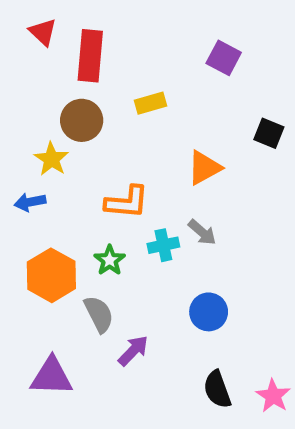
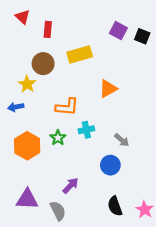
red rectangle: (90, 56) -> (48, 29), size x0.6
yellow rectangle: (150, 103) -> (80, 54), size x1.5
black square: (269, 133) -> (142, 36), moved
gray arrow: (202, 232) -> (122, 140), moved
gray semicircle: (99, 314) -> (58, 211), moved

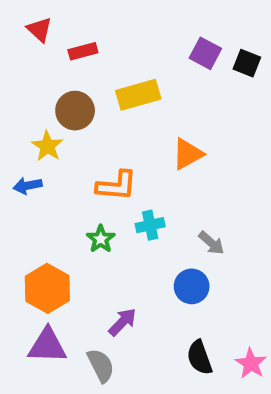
red rectangle: (48, 29) -> (83, 51), turned 70
orange hexagon: (27, 146) -> (47, 288), moved

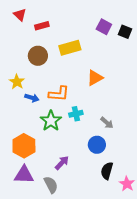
yellow star: (47, 146) -> (17, 82), moved
blue arrow: (28, 186) -> (32, 98), moved, turned -152
green star: (101, 239) -> (51, 121), size x1.5
black semicircle: (199, 358) -> (107, 171), moved, turned 36

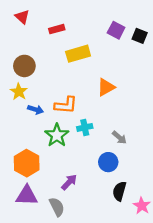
red rectangle: (42, 26) -> (57, 29), moved
brown circle: (38, 56) -> (24, 66), moved

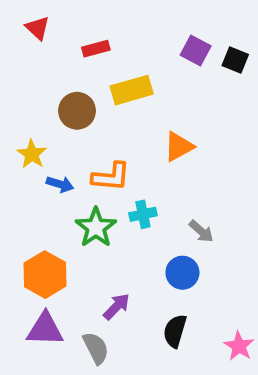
brown circle: (24, 66) -> (77, 111), moved
black semicircle: (119, 191) -> (175, 331), moved

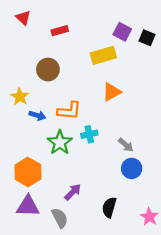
yellow rectangle: (132, 90) -> (103, 55), moved
blue circle: (182, 273) -> (132, 168), moved

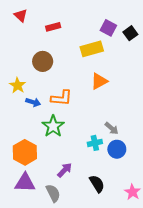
black square: (147, 38) -> (130, 33), turned 32
cyan cross: (89, 134) -> (95, 143), moved
black semicircle: (109, 207) -> (97, 184), turned 132

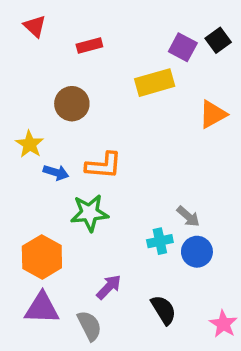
black square: (130, 33) -> (218, 40), moved
orange triangle: (99, 81) -> (213, 114), moved
green star: (53, 126) -> (89, 213), turned 30

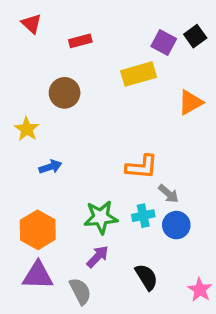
orange L-shape: (104, 165) -> (142, 167), moved
blue arrow: (56, 172) -> (50, 167), moved, turned -35
green star: (89, 213) -> (101, 217), moved

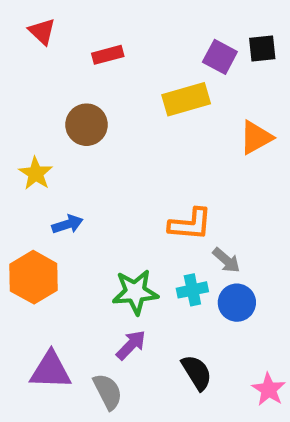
black square: (195, 36) -> (262, 48), turned 30
orange hexagon: (38, 230) -> (34, 277), moved

